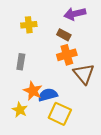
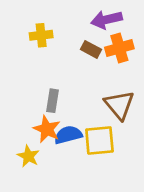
orange cross: (67, 55) -> (119, 48), moved
gray rectangle: (21, 62) -> (53, 101), moved
yellow square: (60, 114) -> (99, 141), moved, turned -30

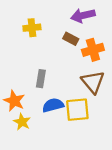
orange cross: (119, 48) -> (93, 50), moved
orange star: (47, 129) -> (14, 101), moved

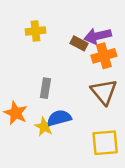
purple arrow: (83, 16) -> (98, 36), moved
yellow square: (77, 110) -> (105, 143), moved
yellow star: (22, 122) -> (44, 127), moved

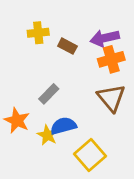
brown rectangle: (79, 43) -> (67, 46), moved
gray rectangle: (45, 88) -> (49, 94), turned 36
yellow square: (105, 143) -> (90, 155), moved, turned -36

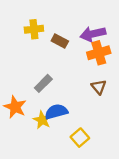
brown triangle: (111, 98) -> (99, 87), size x0.6
yellow square: (90, 155) -> (80, 138), size x0.7

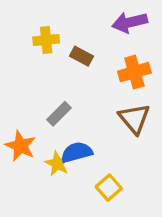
purple arrow: (93, 34) -> (130, 22), moved
brown triangle: (99, 87) -> (134, 119), size x1.5

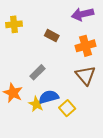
yellow cross: (46, 40) -> (14, 24), moved
yellow square: (109, 188) -> (67, 108), moved

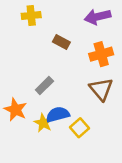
yellow cross: (14, 24) -> (31, 15), moved

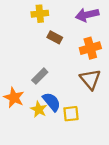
yellow cross: (31, 15) -> (40, 14), moved
blue semicircle: (58, 114) -> (52, 102), turned 66
yellow square: (79, 128) -> (71, 114), turned 35

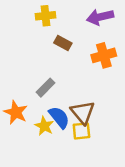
brown triangle: (90, 79) -> (83, 112), moved

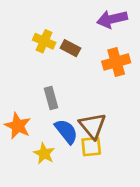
yellow cross: (46, 16) -> (44, 41), moved, turned 30
gray rectangle: (46, 88) -> (51, 98), turned -60
yellow star: (44, 126) -> (44, 154), moved

